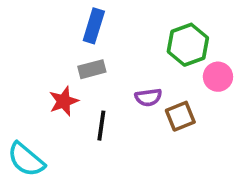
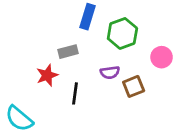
blue rectangle: (94, 26) -> (88, 17), moved
green hexagon: (188, 45) -> (122, 33), moved

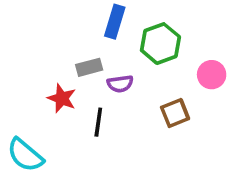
purple semicircle: (110, 72) -> (120, 84), moved
red star: (47, 75) -> (62, 98), turned -30

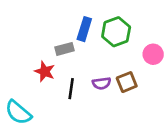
blue rectangle: (115, 22) -> (84, 29), moved
purple semicircle: (120, 84) -> (102, 83), moved

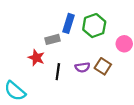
brown square: (127, 82) -> (103, 66), turned -35

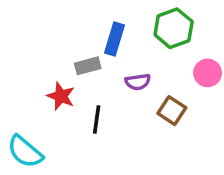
green hexagon: (94, 26) -> (174, 28), moved
purple semicircle: (82, 67) -> (138, 82), moved

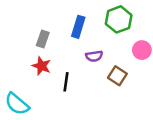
gray rectangle: (88, 66) -> (43, 39), moved, turned -56

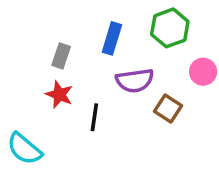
purple semicircle: (94, 56) -> (135, 80), size x1.5

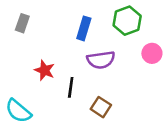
gray rectangle: (61, 56) -> (22, 23), moved
brown square: (168, 109) -> (101, 107), moved

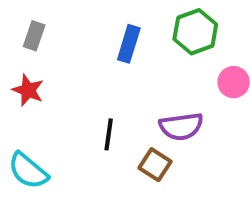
purple semicircle: (101, 60) -> (181, 126), moved
red star: (45, 70) -> (28, 90), moved

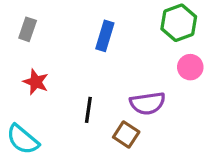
green hexagon: (195, 32) -> (179, 23), moved
red star: (28, 90) -> (36, 82), moved

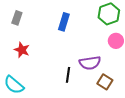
black line: (88, 110) -> (68, 75), moved
brown square: (126, 135) -> (105, 82), moved

